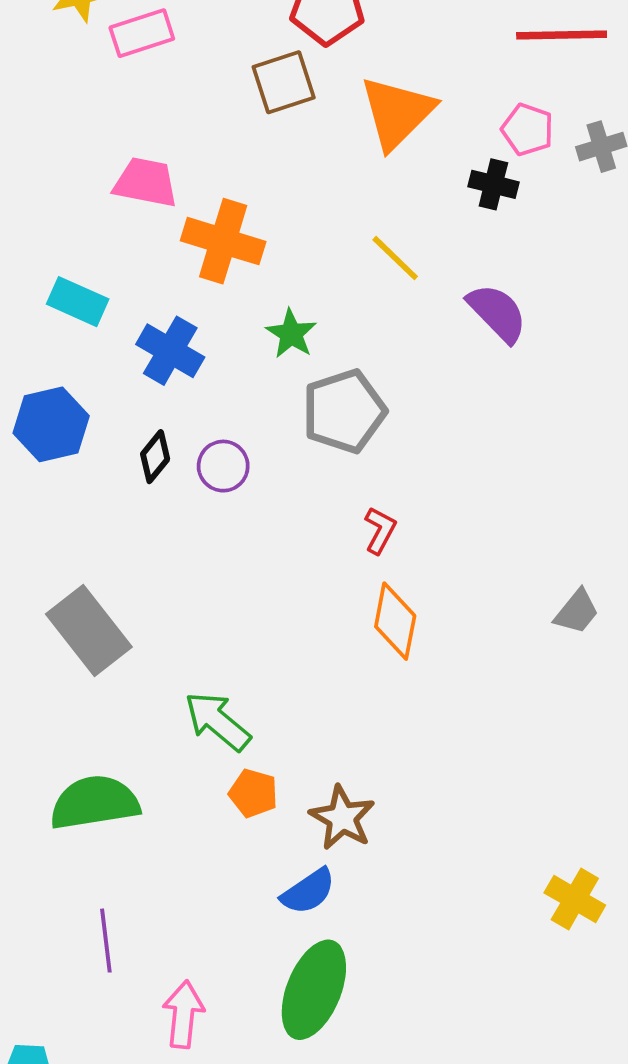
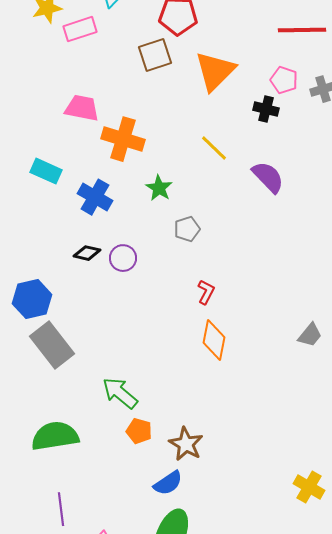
gray pentagon: (344, 411) -> (187, 229), size x0.6
blue hexagon: (51, 424) -> (32, 299), moved
black diamond: (155, 457) -> (87, 253), turned 64

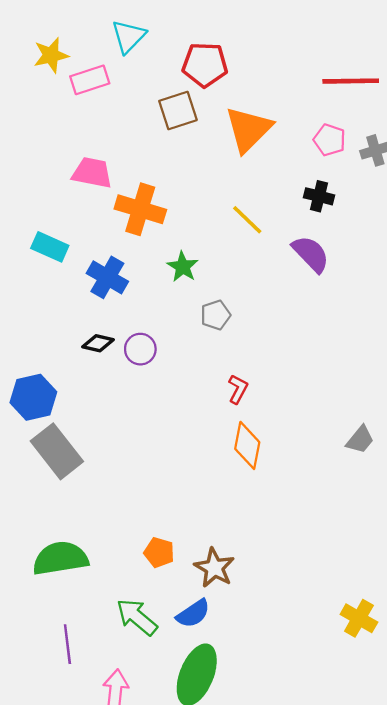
black cross: (266, 109) -> (319, 196), moved
green arrow: (120, 393) -> (137, 617), moved

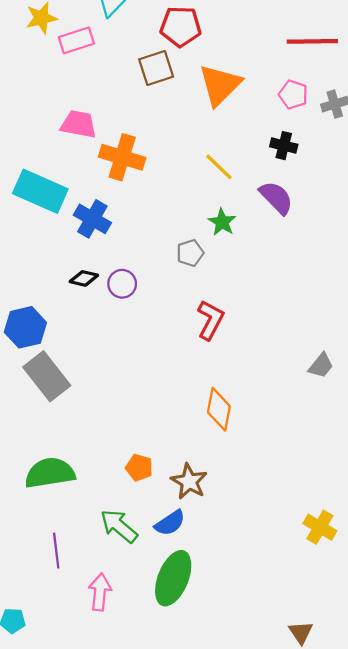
cyan rectangle: (50, 247) -> (40, 191), size x1.6
green star: (183, 267) -> (222, 222), moved
red L-shape: (238, 389) -> (210, 320), size x1.5
orange diamond: (247, 445) -> (219, 409), moved

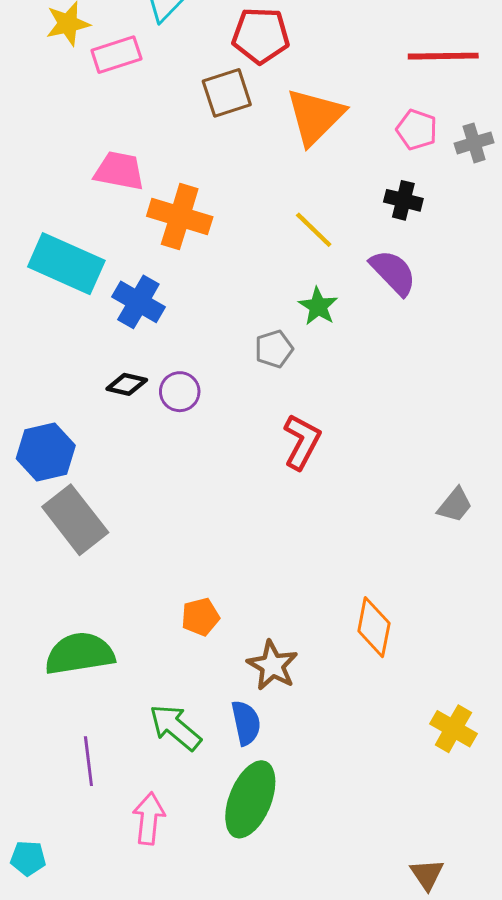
orange diamond: (219, 409) -> (374, 627), moved
orange pentagon: (139, 468) -> (200, 617), moved, turned -30
blue semicircle: (170, 523) -> (246, 723), turned -68

